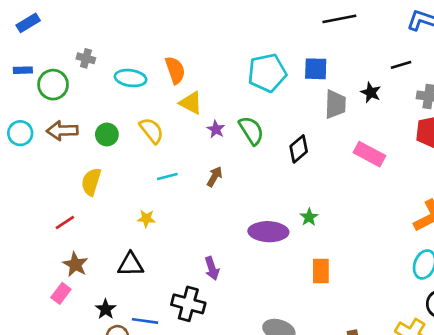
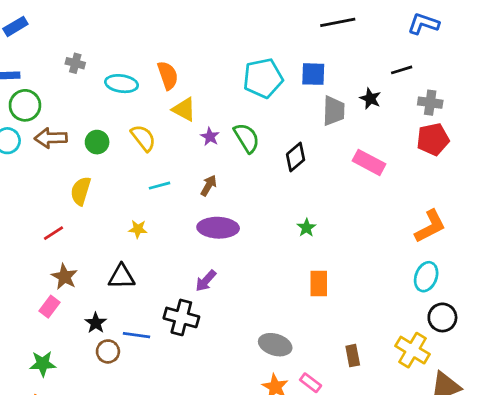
green circle: (53, 85) -> (25, 105), moved
purple ellipse: (268, 232) -> (218, 228), moved
purple arrow: (212, 268) -> (206, 281), turned 60

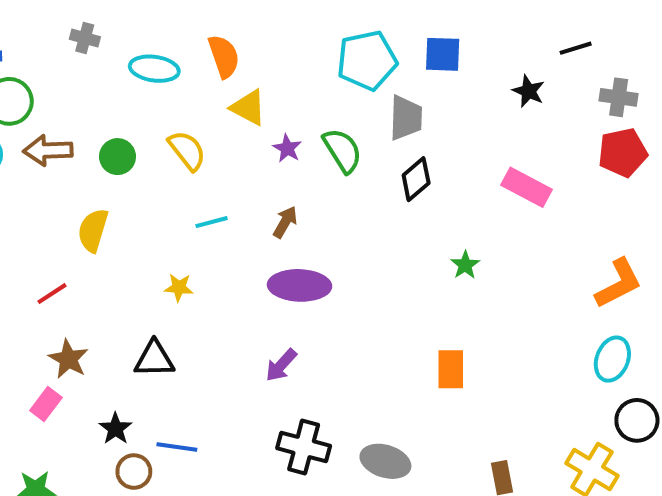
gray trapezoid: (334, 111) -> (406, 118), moved
green star: (306, 228) -> (465, 265), moved
black cross: (181, 317) -> (304, 447), moved

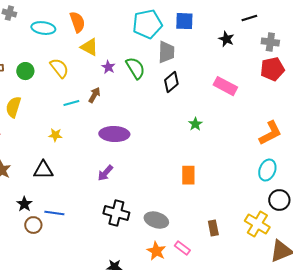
brown arrow: (285, 222) -> (94, 95), moved

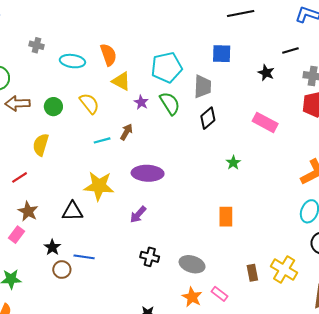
cyan pentagon: (147, 24) -> (167, 67), moved
yellow star: (55, 135) -> (99, 186), moved, size x2.0
black cross: (116, 213) -> (150, 257), size x0.7
yellow cross: (257, 224) -> (284, 270), moved

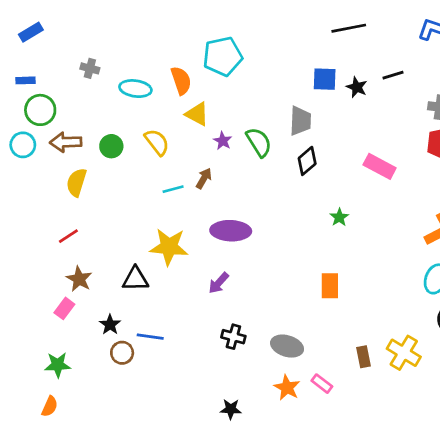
black line: (290, 51) -> (393, 75), moved
cyan pentagon: (167, 67) -> (223, 56), moved
black star: (266, 73) -> (357, 87), moved
yellow semicircle: (41, 145) -> (76, 182), moved

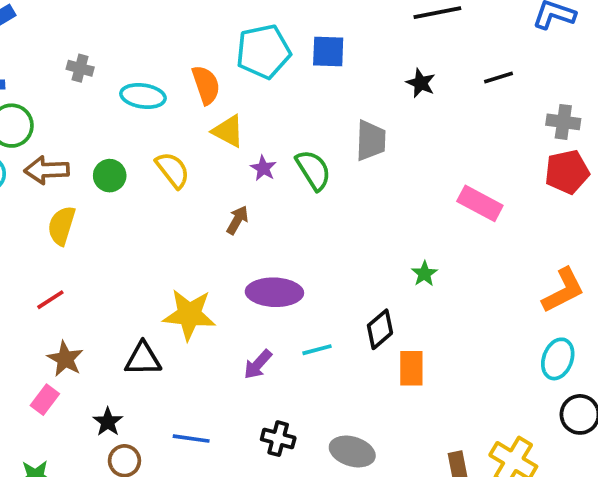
blue square: (325, 79) -> (328, 52), moved
black star: (357, 87) -> (421, 83), moved
black diamond: (307, 161) -> (380, 329), moved
cyan line: (173, 189) -> (317, 350), moved
blue line: (150, 337) -> (191, 439), moved

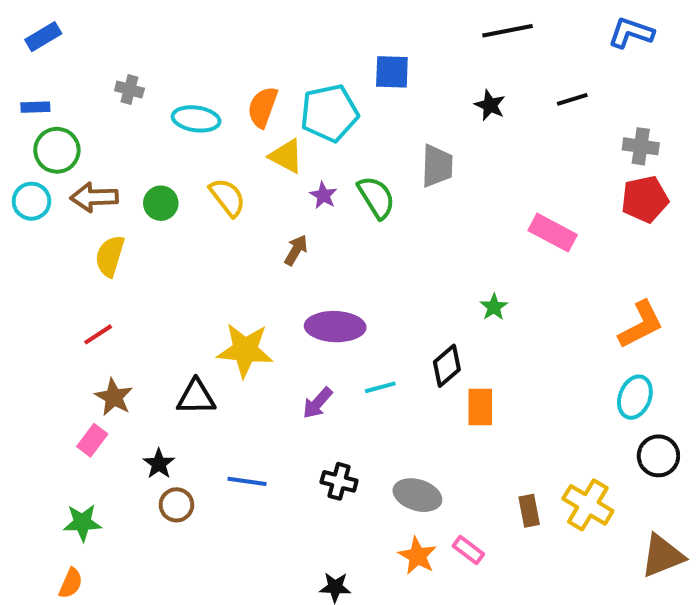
cyan pentagon: (263, 52) -> (329, 113), moved
orange semicircle: (206, 85) -> (263, 107), turned -141

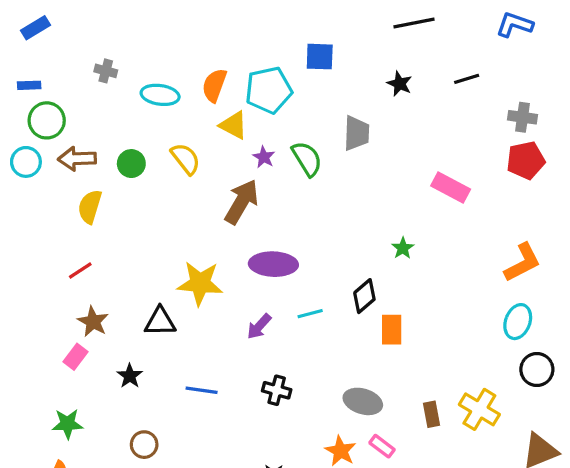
brown arrow: (296, 250) -> (241, 202), size x1.8
gray ellipse: (417, 495) -> (363, 401), moved
brown circle: (176, 505) -> (144, 445), moved

